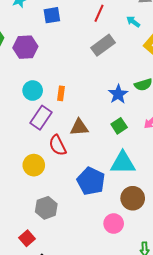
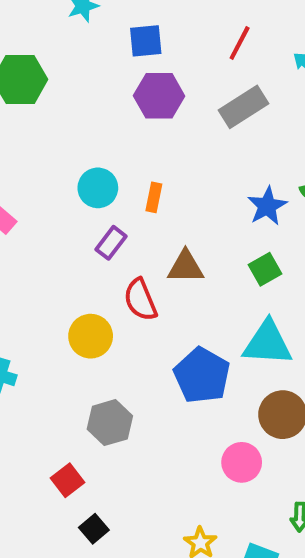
purple hexagon: (25, 47) -> (159, 96), moved
purple rectangle: (41, 118) -> (111, 243), size x0.7

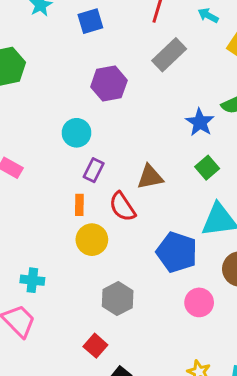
purple hexagon: (159, 96) -> (109, 84), moved
orange rectangle: (154, 197) -> (79, 205), moved
pink circle: (242, 462) -> (199, 302), moved

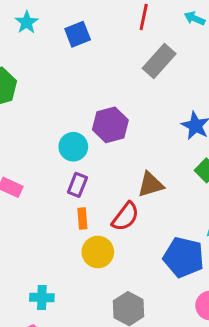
purple hexagon: (109, 84) -> (110, 125), moved
purple rectangle: (94, 170) -> (77, 185), moved
red semicircle: (122, 207) -> (125, 217), turned -104

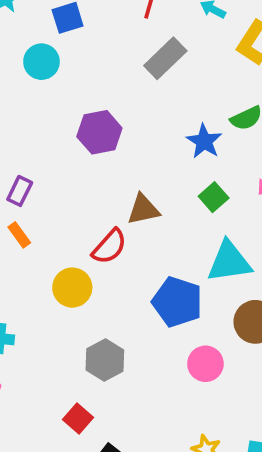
cyan circle: (73, 147) -> (41, 62), moved
purple rectangle: (77, 185) -> (20, 191), moved
orange rectangle: (82, 218) -> (19, 235), moved, turned -36

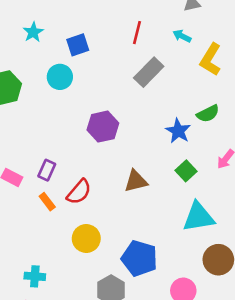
red semicircle: (109, 247) -> (79, 192), moved
blue pentagon: (177, 302) -> (139, 258), moved

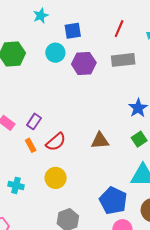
gray rectangle: (149, 72) -> (123, 60), turned 30
purple hexagon: (103, 127) -> (84, 63), moved
blue pentagon: (139, 258) -> (113, 201), moved
cyan cross: (35, 276) -> (16, 185), moved

